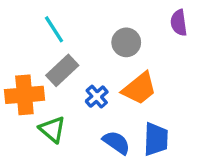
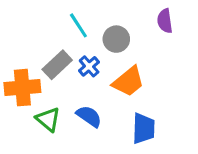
cyan line: (54, 29) -> (78, 25), moved
blue cross: (97, 97) -> (89, 66), moved
blue semicircle: (116, 143) -> (89, 116), moved

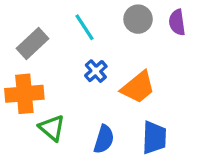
gray circle: (116, 39) -> (138, 19), moved
gray rectangle: (57, 65) -> (32, 43), moved
blue semicircle: (89, 116) -> (104, 139), moved, turned 72

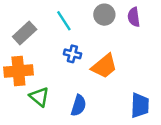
blue cross: (96, 71) -> (72, 54), turned -35
blue trapezoid: (154, 138) -> (140, 105), moved

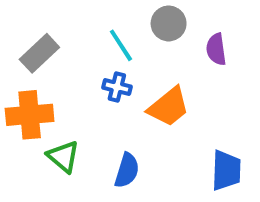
purple semicircle: (134, 17) -> (216, 49), moved
cyan line: (64, 21) -> (121, 45), moved

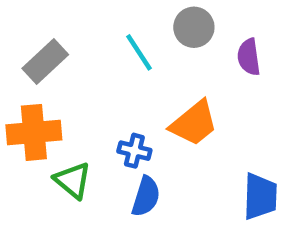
blue cross: (117, 87) -> (134, 151), moved

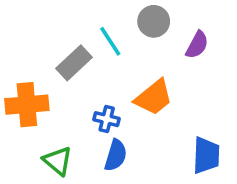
purple semicircle: (249, 57) -> (197, 45), turned -144
gray rectangle: (45, 62) -> (74, 63), moved
green triangle: (73, 180) -> (58, 161), moved

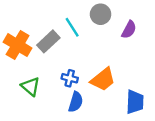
orange trapezoid: (154, 97) -> (103, 79), moved
orange cross: (27, 105) -> (18, 45), moved, turned 36
green triangle: (58, 161) -> (31, 87), moved

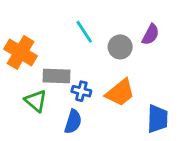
gray circle: (101, 14) -> (120, 47), moved
gray rectangle: (48, 41) -> (57, 76), moved, turned 45
blue semicircle: (76, 102) -> (73, 122), moved

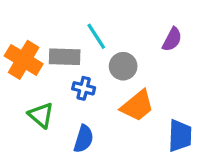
gray circle: (120, 47) -> (123, 66), moved
gray rectangle: (57, 76) -> (65, 57), moved
blue cross: (81, 91) -> (84, 88), moved

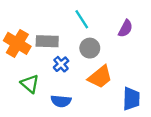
cyan line: (96, 36) -> (82, 19), moved
blue cross: (84, 88) -> (61, 64), turned 35
blue semicircle: (84, 139) -> (61, 101), turned 78

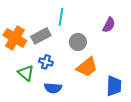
cyan line: (82, 19) -> (61, 17), moved, turned 42
gray rectangle: (47, 41) -> (41, 36), turned -30
blue cross: (61, 64) -> (46, 62), moved, turned -32

